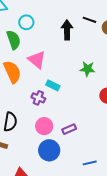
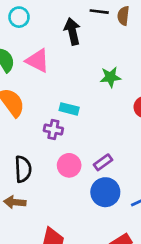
cyan circle: (26, 22) -> (19, 17), moved
pink triangle: (37, 60) -> (37, 61), moved
blue circle: (49, 150) -> (105, 192), moved

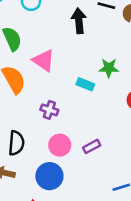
pink triangle: (37, 61) -> (44, 60), moved
cyan rectangle: (69, 109) -> (85, 84), moved
blue circle: (105, 192) -> (49, 176), moved

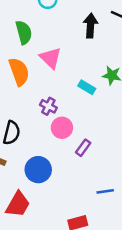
pink circle: (60, 145) -> (62, 128), moved
purple rectangle: (92, 146) -> (83, 148), turned -35

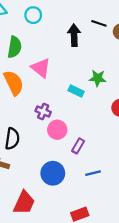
green semicircle: (24, 32) -> (15, 47), turned 30
blue circle: (38, 170) -> (53, 173), moved
blue line: (105, 191) -> (93, 173), moved

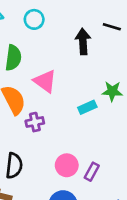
cyan rectangle: (76, 91) -> (87, 107), turned -48
purple cross: (43, 112) -> (35, 122), moved, turned -32
pink circle: (57, 130) -> (67, 165), moved

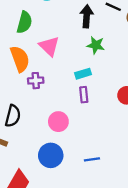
green star: (112, 91) -> (96, 45), moved
purple rectangle: (92, 172) -> (84, 95), moved, turned -42

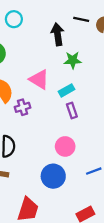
pink triangle: (49, 46) -> (39, 79), moved
pink circle: (58, 122) -> (65, 146), moved

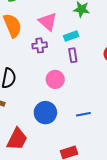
purple cross: (23, 107) -> (40, 45), moved
pink circle: (65, 146) -> (55, 79), moved

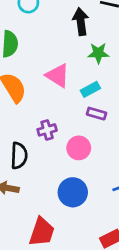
purple cross: (40, 45) -> (47, 130), moved
purple rectangle: (73, 55) -> (96, 114), turned -56

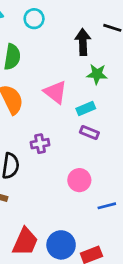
pink circle: (79, 148) -> (79, 180), moved
blue circle: (73, 192) -> (61, 245), moved

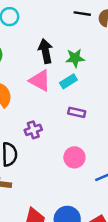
black arrow: (83, 42) -> (45, 51), moved
cyan rectangle: (86, 108) -> (68, 81), moved

